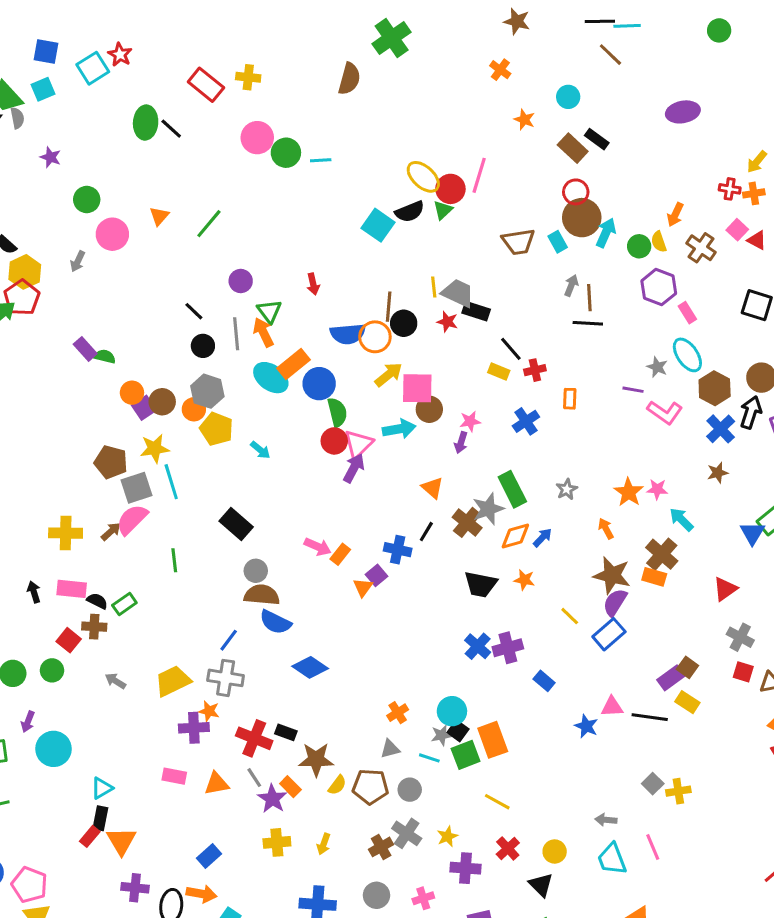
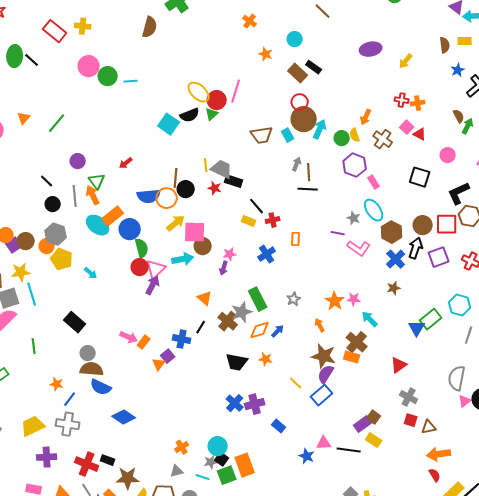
yellow arrow: (757, 162) -> (406, 61), moved
red arrow: (313, 284) -> (126, 163), turned 64
orange star: (209, 711) -> (57, 384), moved

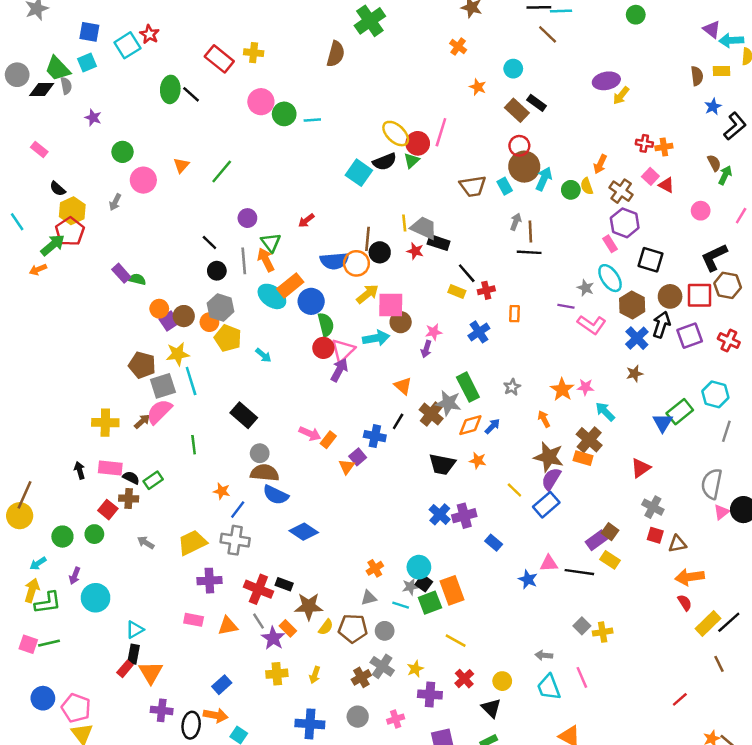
yellow arrow: (406, 61) -> (621, 96), moved
purple hexagon: (355, 165) -> (625, 223), moved
black square: (420, 177) -> (650, 260), moved
gray star: (242, 312) -> (448, 403), turned 30

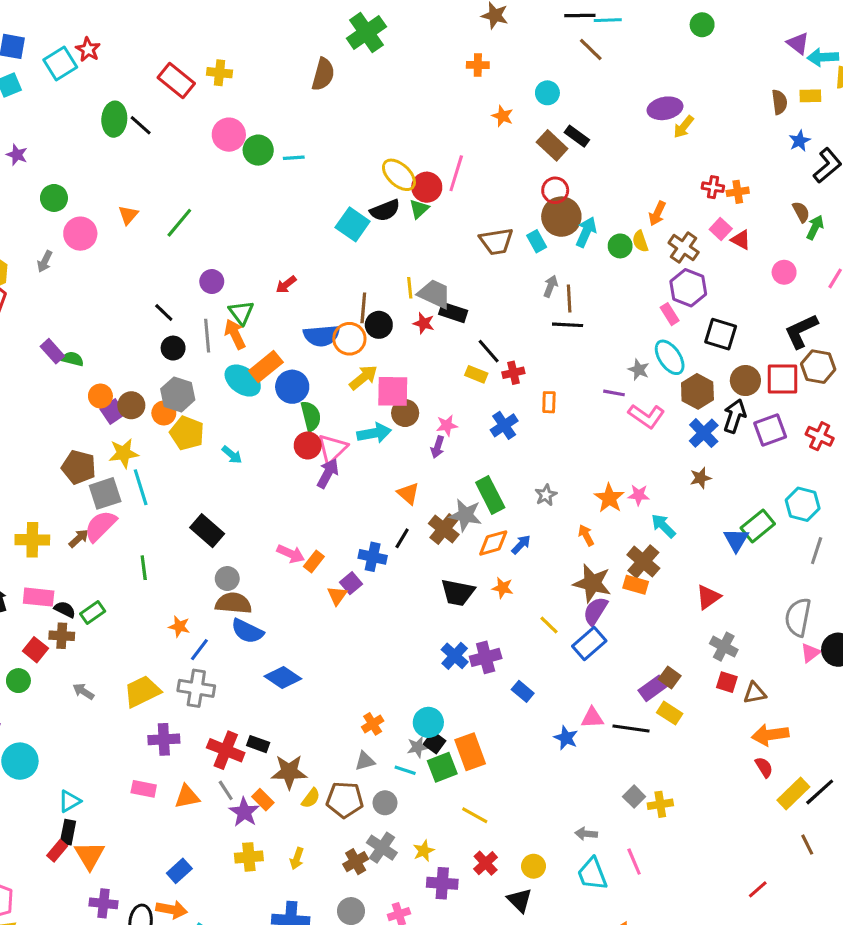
orange cross: (458, 47) -> (478, 65), turned -35

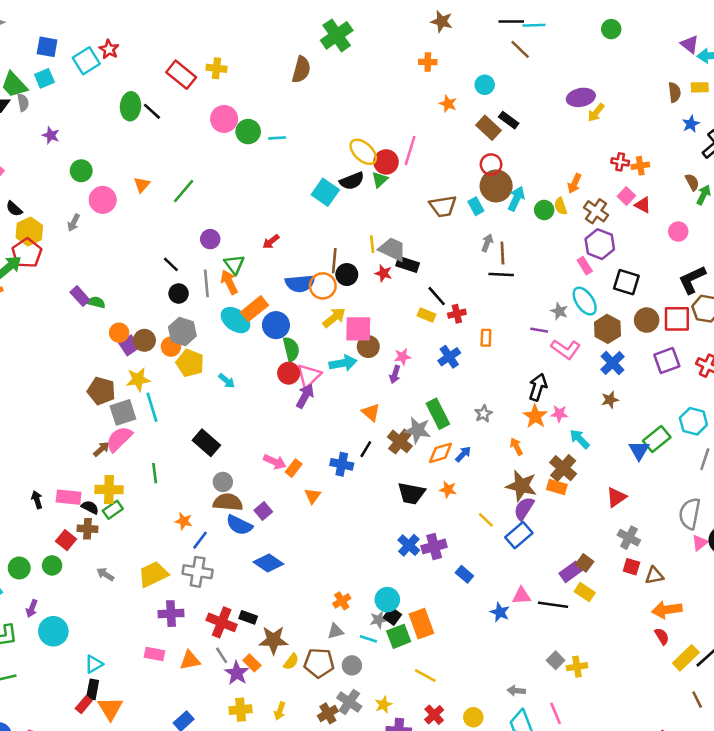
black arrow: (735, 416) -> (538, 387), moved
yellow cross: (32, 540) -> (109, 490), moved
purple square: (351, 583) -> (263, 511), moved

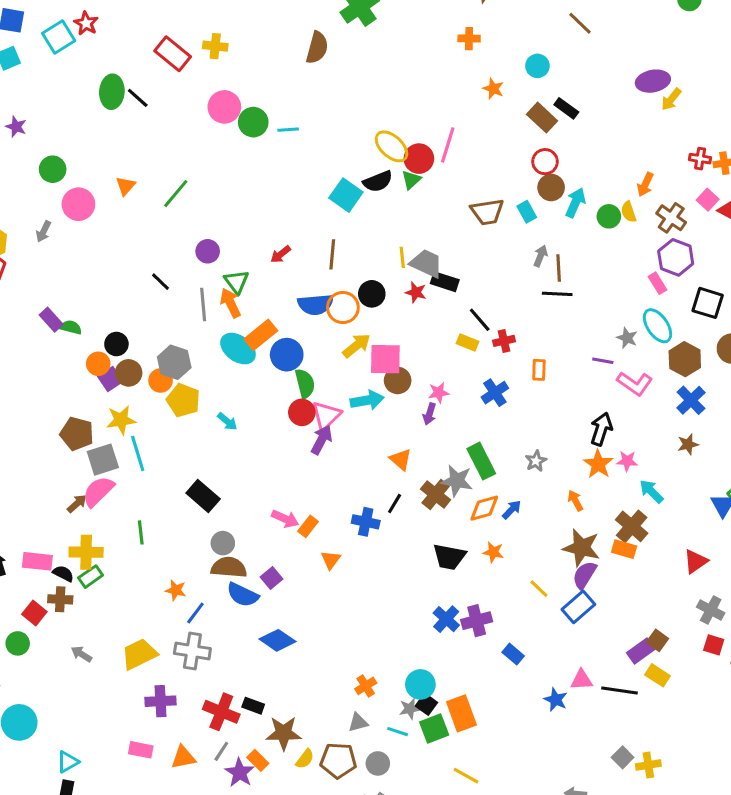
brown circle: (496, 186) -> (551, 187), size x0.7
brown line: (334, 261) -> (332, 254), moved
black circle: (179, 293) -> (116, 344), moved
gray line: (222, 655) -> (221, 751), turned 66

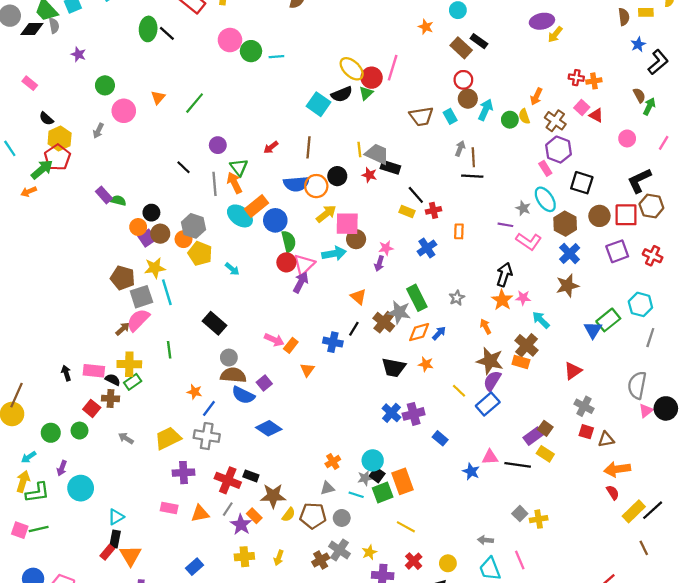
brown star: (688, 444) -> (567, 286), size x1.5

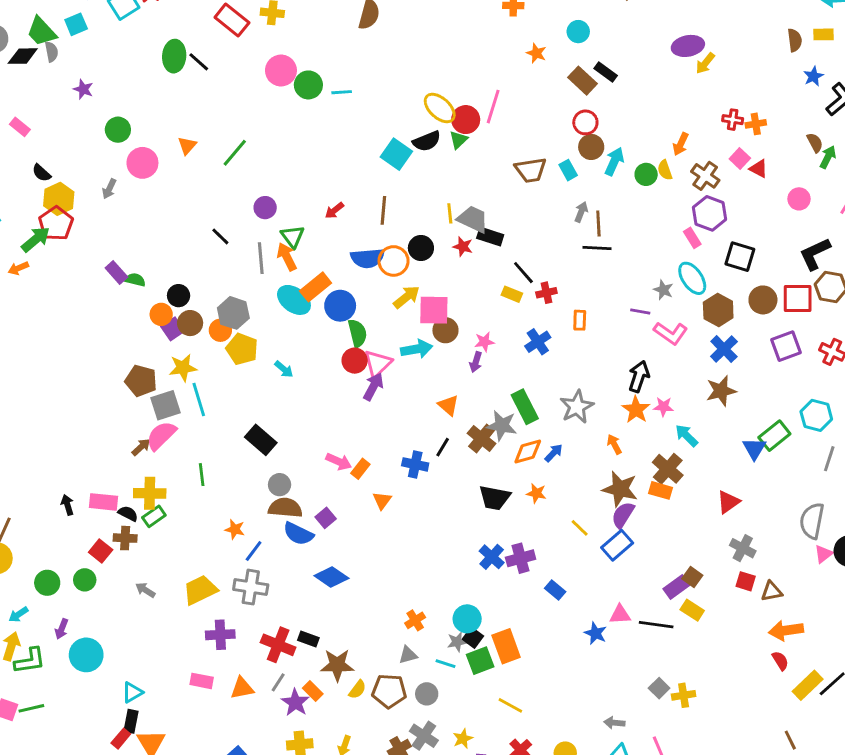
gray star: (457, 298) -> (577, 407), size x1.6
brown line: (644, 548) -> (790, 740), moved

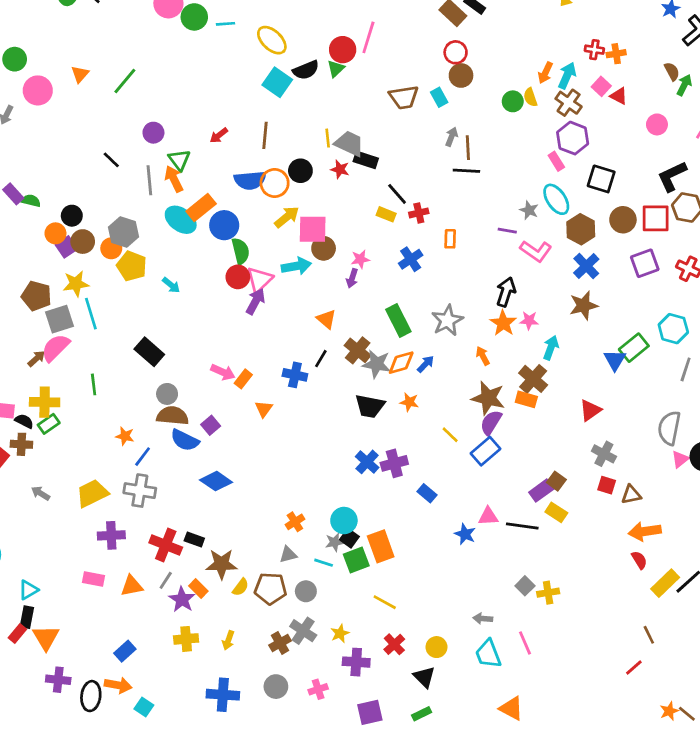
yellow ellipse: (440, 108) -> (272, 40), moved
cyan arrow: (614, 161) -> (567, 75), moved
gray star: (502, 425) -> (377, 364), moved
cyan arrow: (686, 436) -> (551, 348), turned 65

